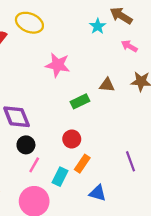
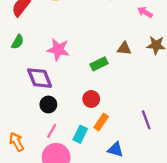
pink star: (58, 65) -> (58, 50), moved
pink line: (34, 165) -> (52, 131), moved

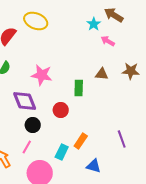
pink arrow: (145, 12) -> (108, 41), moved
green rectangle: (99, 64) -> (79, 88), turned -63
red circle: (91, 99) -> (61, 110), moved
pink line: (52, 131) -> (27, 147), moved

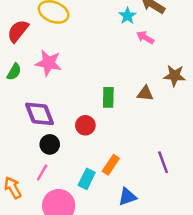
brown triangle: (102, 74) -> (145, 93), moved
pink star: (42, 75) -> (48, 63), moved
blue triangle: (94, 166) -> (127, 197), turned -35

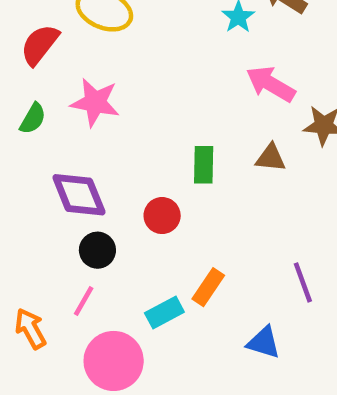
pink arrow: (145, 37) -> (271, 84), moved, size x1.5
cyan rectangle: (87, 179) -> (164, 312), turned 36
blue triangle: (127, 197) -> (264, 343), moved, turned 36

